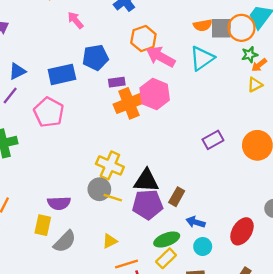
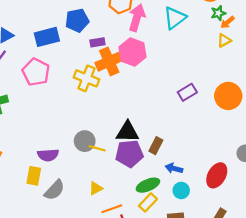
pink arrow: (161, 57) -> (137, 18), turned 80
yellow cross: (110, 165) -> (86, 78), moved

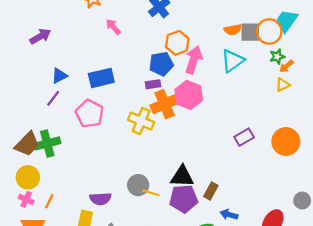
blue pentagon: (77, 20) -> (161, 64), moved

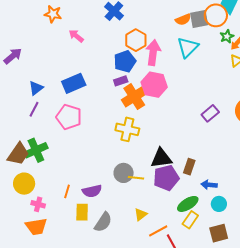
yellow cross: (141, 121) -> (127, 129), moved
pink cross: (26, 199) -> (38, 204), moved
orange line: (49, 201) -> (67, 191), moved

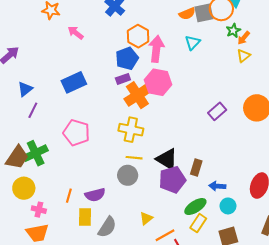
cyan triangle: (188, 47) -> (193, 43), size x0.7
blue triangle: (36, 88) -> (25, 89), moved
pink pentagon: (69, 117) -> (76, 133), moved
black triangle: (161, 158) -> (167, 159), turned 40
yellow line: (136, 178) -> (134, 158), moved

